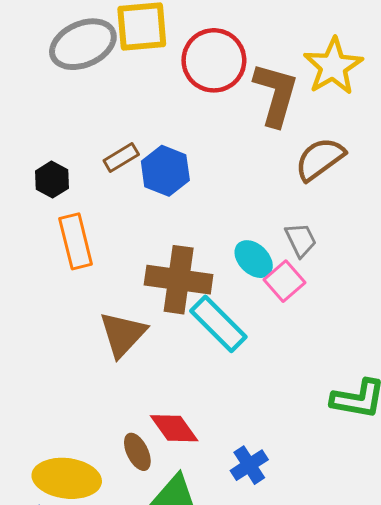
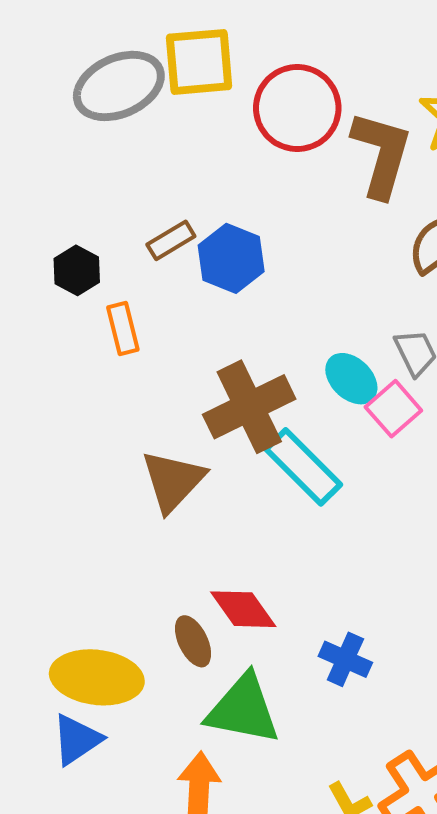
orange rectangle: (76, 241) -> (123, 329), moved, size x0.7
brown cross: (179, 280) -> (249, 407), turned -34
blue cross: (249, 465) -> (345, 659), turned -33

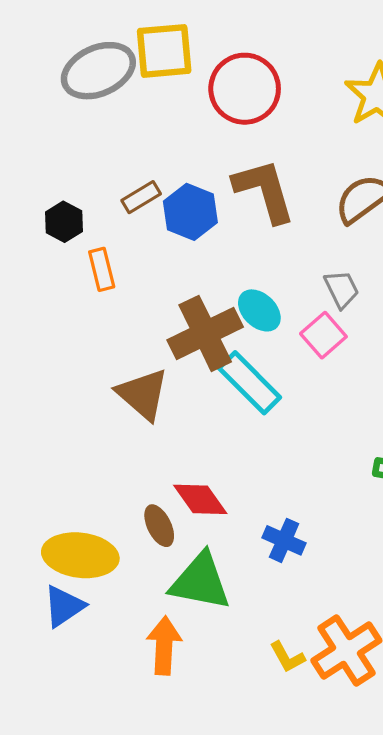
brown L-shape: (381, 154) -> (264, 191), moved, turned -32
cyan ellipse: (351, 379) -> (259, 310), moved
brown triangle: (173, 481) -> (143, 394), turned -32

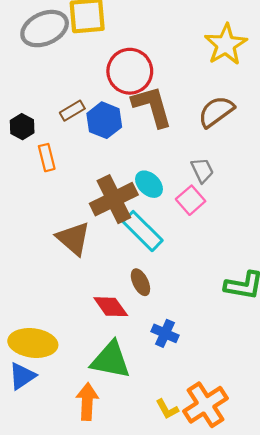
red circle: (245, 89) -> (130, 71), moved
brown ellipse: (159, 526) -> (140, 282), moved

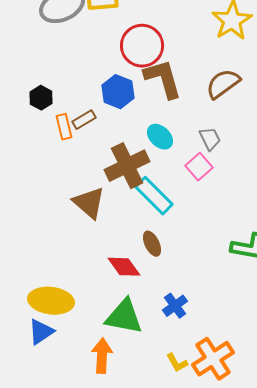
brown rectangle: (72, 111) -> (84, 120), moved
cyan ellipse: (149, 184) -> (160, 137), moved
blue cross: (165, 333) -> (175, 306), moved, turned 30

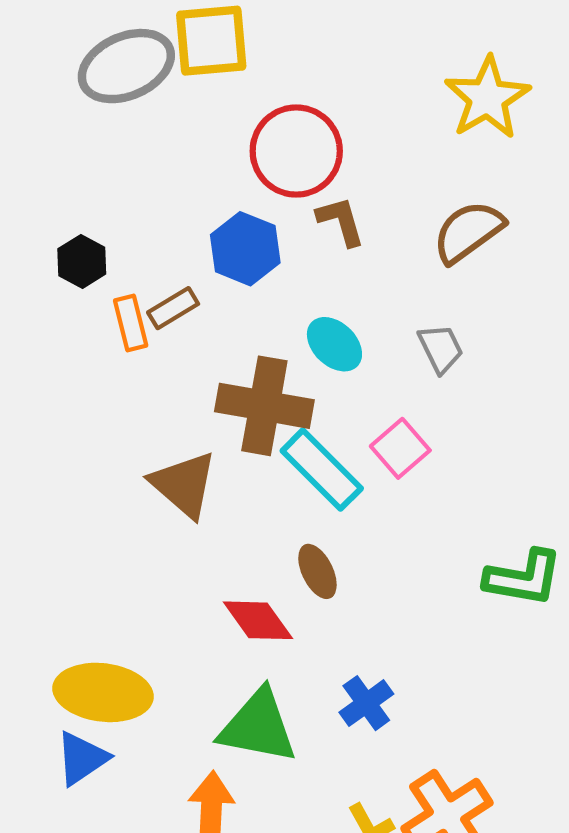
brown L-shape: (163, 79) -> (341, 221), size x0.6
brown cross: (127, 166) -> (264, 406), turned 36
pink square: (199, 167) -> (400, 448), moved

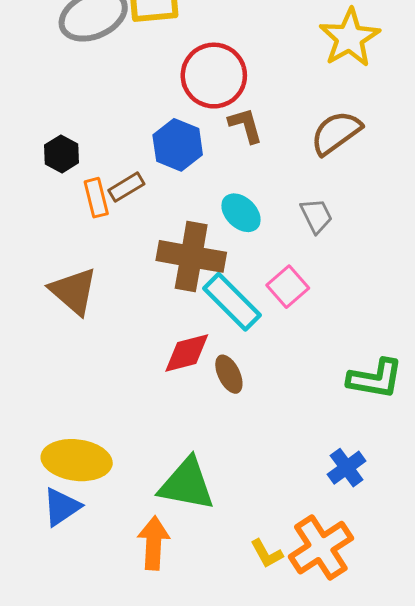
brown triangle: (184, 484) -> (74, 291), moved
red diamond: (258, 620) -> (187, 353), moved, turned -69
blue cross: (366, 703) -> (347, 468), moved

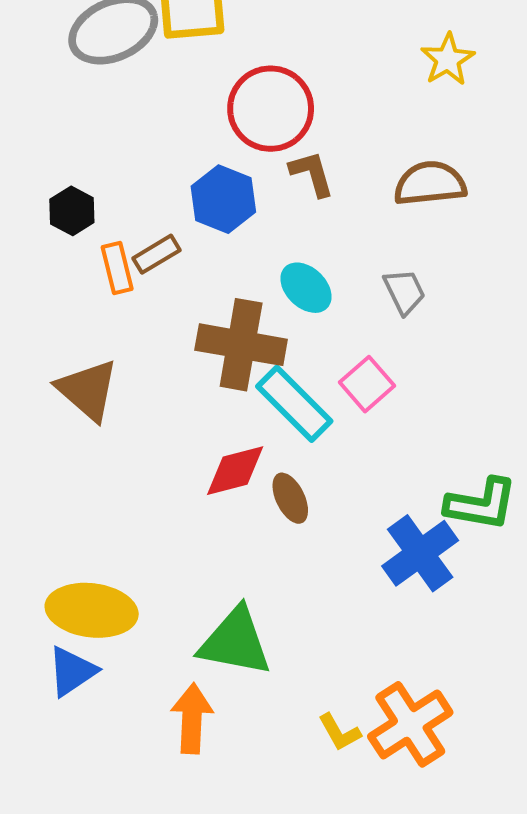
yellow star: (350, 38) -> (448, 59), size x0.7
brown semicircle: (336, 133) -> (430, 183), turned 30
blue cross: (347, 468) -> (420, 553), moved, size x1.5

